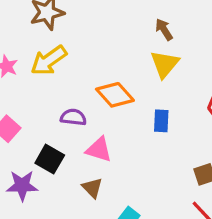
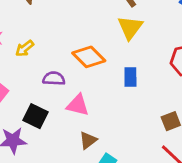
yellow arrow: (49, 60) -> (25, 48), moved, size x0.6
brown triangle: (92, 188) -> (88, 140), moved, turned 42

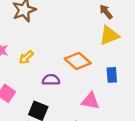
yellow triangle: (130, 27) -> (109, 35), turned 35
pink triangle: (78, 105) -> (90, 101), moved

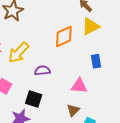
yellow arrow: (26, 57) -> (19, 53), size x1.6
orange diamond: (78, 61) -> (64, 37), moved, turned -60

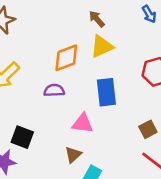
blue rectangle: (96, 61) -> (106, 92), size x1.5
purple semicircle: (42, 71) -> (54, 90), moved

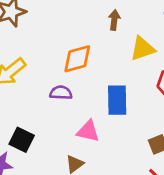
brown arrow: (97, 19) -> (114, 20), turned 42
yellow triangle: (102, 46) -> (143, 49), moved

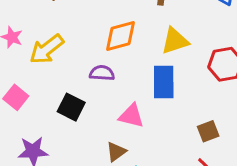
yellow triangle: (143, 49) -> (175, 41), moved
black square: (22, 140) -> (71, 107), moved

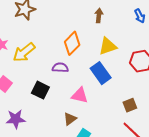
orange diamond: (120, 36) -> (72, 43), turned -30
blue rectangle: (164, 82) -> (101, 73), turned -35

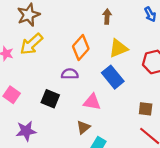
yellow arrow: (24, 52) -> (31, 44), moved
brown square: (130, 105) -> (146, 109), turned 32

